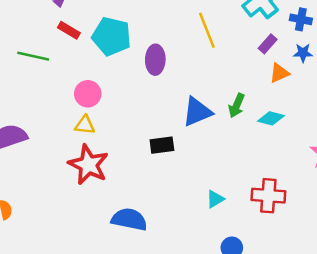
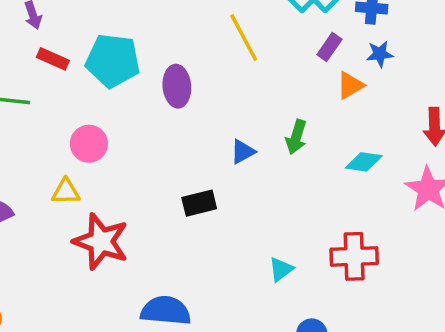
blue triangle: (197, 112) -> (243, 152), size x0.6
cyan diamond: (271, 118) -> (364, 162), moved
yellow triangle: (85, 125) -> (66, 192), moved

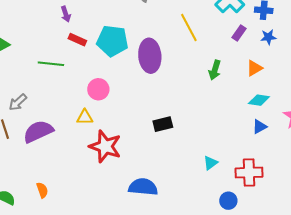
orange triangle: (350, 85) -> (254, 68), moved
purple ellipse: (177, 86) -> (150, 56), size x1.4
green arrow: (296, 137) -> (215, 70), moved
blue triangle: (243, 152) -> (259, 127), moved
red cross: (354, 256) -> (249, 173), moved

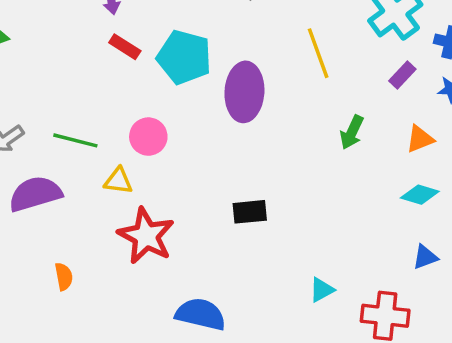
green line: (51, 64) -> (75, 140), moved
blue triangle: (259, 127) -> (425, 257), moved
orange semicircle: (42, 190) -> (64, 277), moved

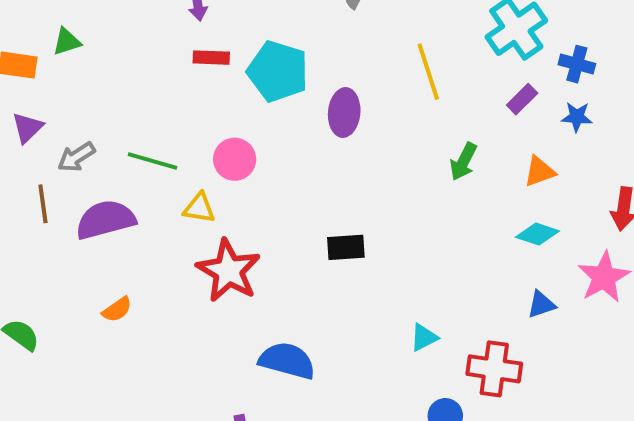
red rectangle: (125, 47) -> (211, 58), turned -32
purple ellipse: (244, 92) -> (344, 113), size x0.7
orange semicircle: (64, 277) -> (117, 310), moved, turned 64

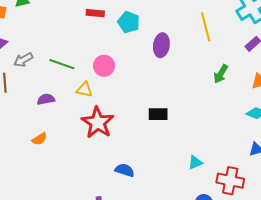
cyan pentagon: (278, 71) -> (129, 22), size x0.7
purple semicircle: (105, 220) -> (46, 99), moved, size x0.6
blue semicircle: (287, 361) -> (125, 170), size x0.7

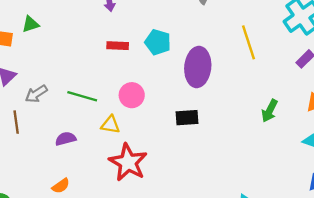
red rectangle: (95, 13) -> (118, 46), moved
purple ellipse: (161, 45) -> (198, 67), size x1.4
green arrow: (221, 74) -> (270, 111), moved
black rectangle: (158, 114) -> (187, 118), moved

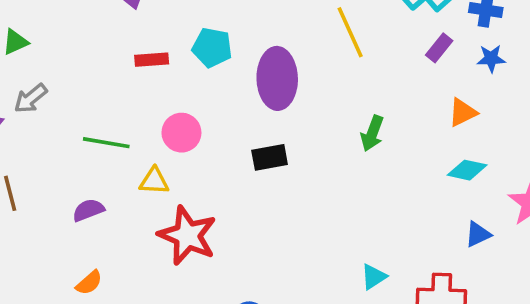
gray arrow: (36, 94) -> (31, 98), moved
green arrow: (270, 111) -> (372, 133), moved

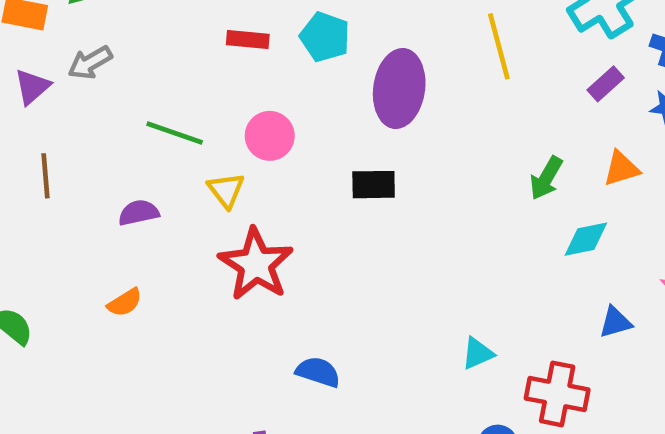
green arrow: (372, 133) -> (546, 178), moved
cyan diamond: (467, 170) -> (586, 239), moved, turned -33
yellow triangle: (154, 181) -> (226, 190), turned 40

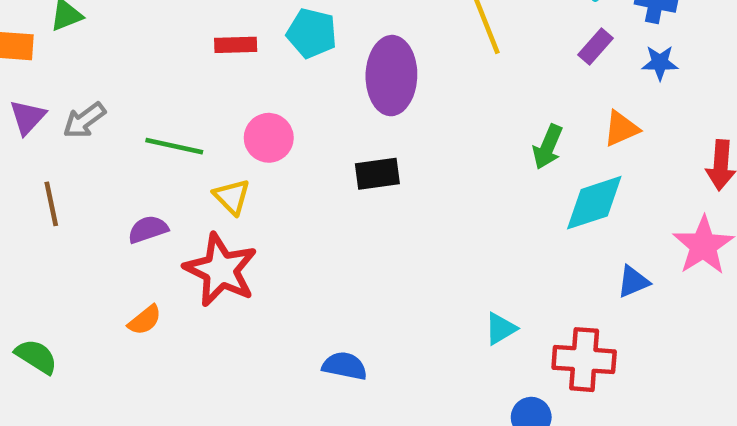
gray arrow: (90, 63) -> (84, 120), moved
cyan diamond: (586, 239) -> (594, 203), size x1.4
red star: (256, 264) -> (221, 270), moved

